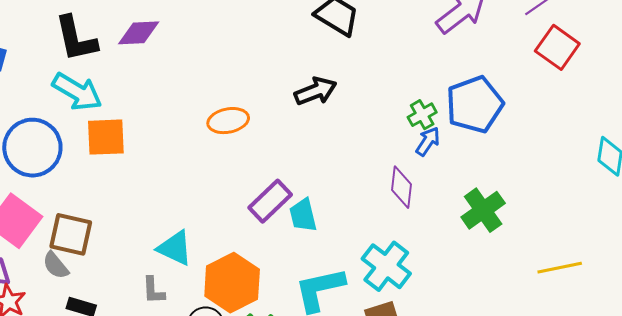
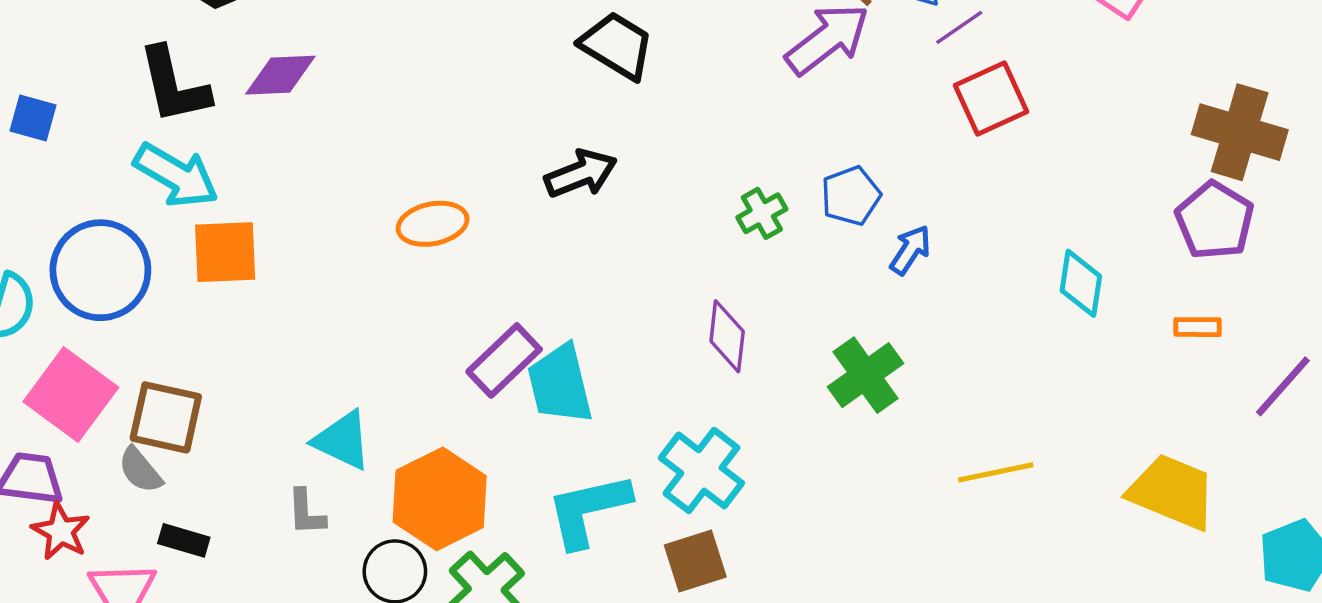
red square: (557, 47) -> (991, 99), turned 30
blue pentagon: (475, 104) -> (851, 196), size x0.6
blue arrow: (428, 141) -> (910, 250), moved
cyan trapezoid: (303, 215) -> (560, 384), size x1.4

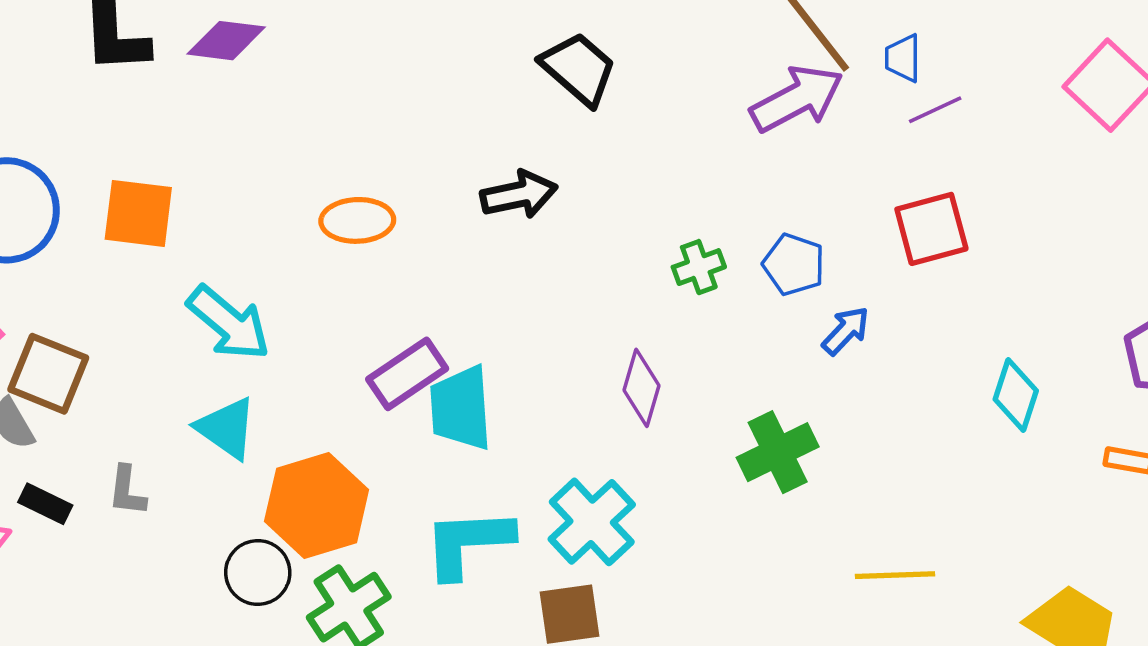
red square: (991, 99) -> (931, 229), moved
cyan arrow: (176, 175) -> (229, 323), moved
blue pentagon: (851, 196) -> (794, 265), turned 30
gray L-shape: (306, 512) -> (127, 491), moved

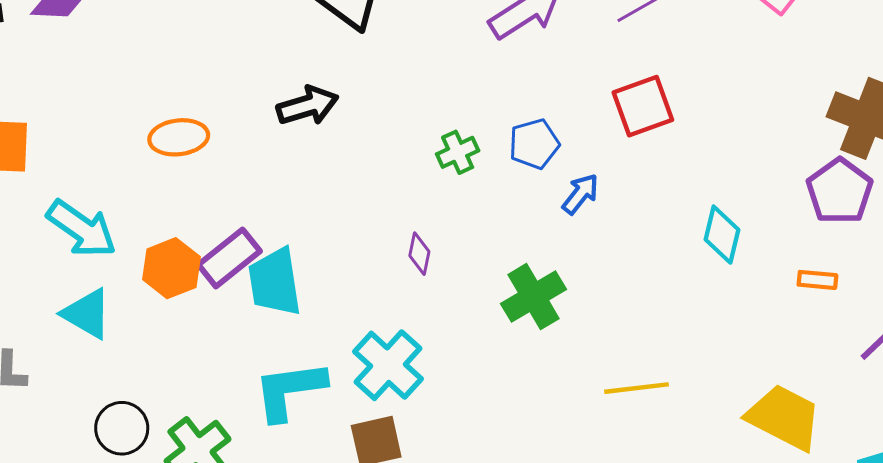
blue pentagon: (794, 265) -> (534, 144), turned -30
purple diamond: (641, 388) -> (419, 254), size x0.7
orange hexagon: (317, 505) -> (171, 268), moved, size x0.7

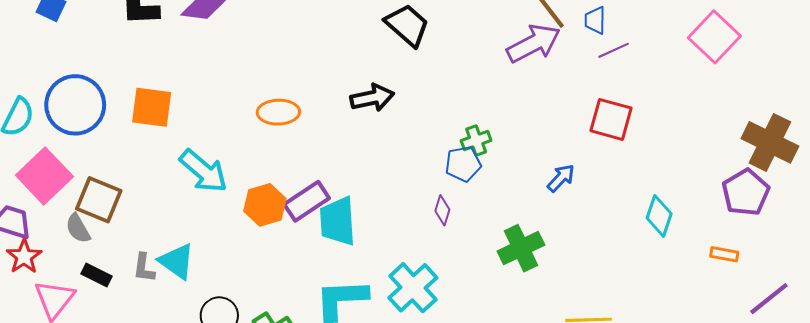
red square: (643, 106) -> (611, 119), turned 30
blue pentagon: (534, 144) -> (463, 164), moved
cyan triangle: (87, 314) -> (177, 261), moved

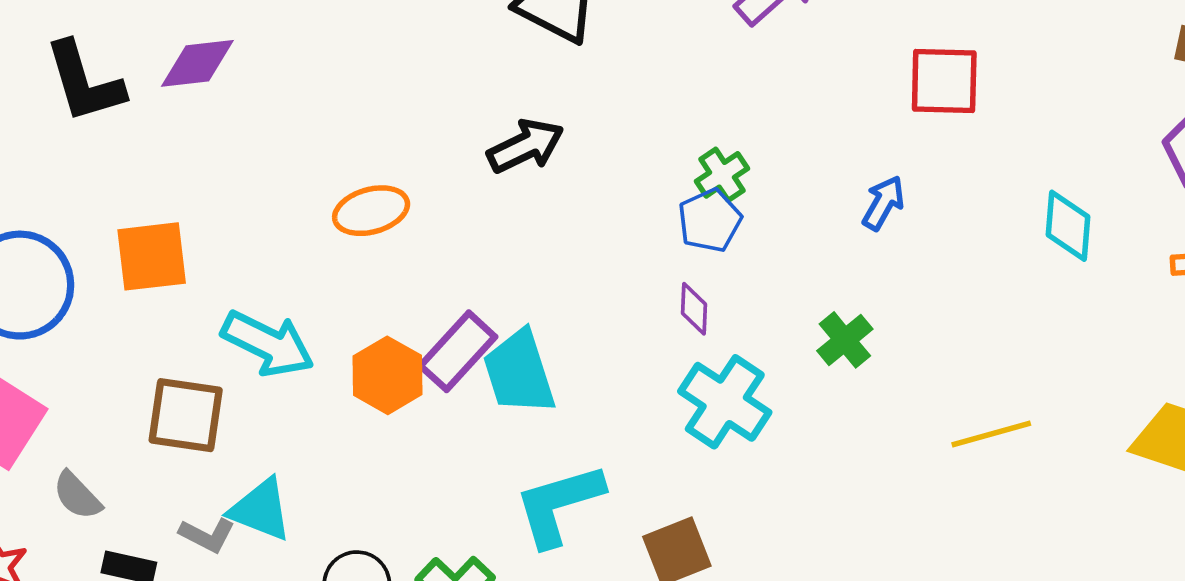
brown square: (99, 200) -> (186, 415), moved
green cross: (521, 248) -> (845, 340), size x0.7
gray L-shape: (144, 268) -> (207, 535), turned -56
cyan cross: (413, 288) -> (725, 402), moved

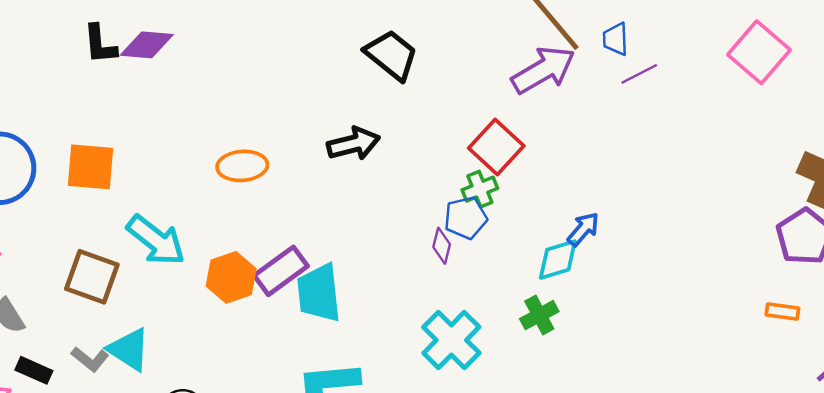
red square: (944, 81) -> (496, 147), moved, turned 30
black L-shape: (84, 82) -> (100, 44), moved, size x0.7
cyan diamond: (1068, 226) -> (558, 260), moved, turned 57
purple diamond: (694, 309) -> (442, 246), moved

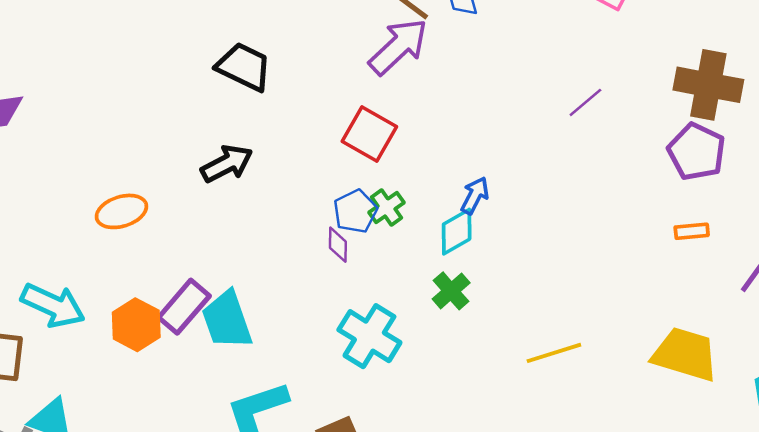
purple line: (639, 74) -> (585, 102), moved
green cross: (480, 189) -> (387, 207), moved

